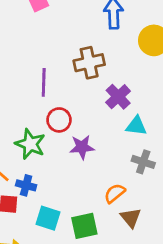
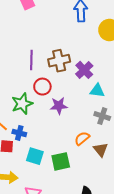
brown cross: (89, 63) -> (59, 61), moved
green star: (30, 144) -> (22, 104), turned 30
brown triangle: (131, 218) -> (101, 150), moved

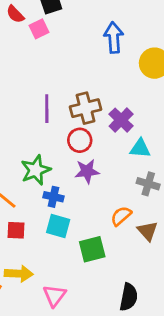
red circle: (42, 87) -> (80, 140), moved
blue cross: (19, 133) -> (53, 197), moved
cyan square: (35, 156) -> (58, 226), moved

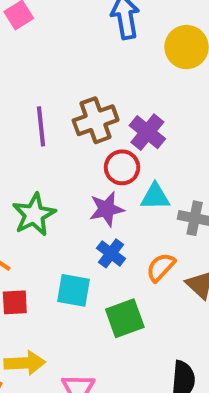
red circle: (80, 140) -> (122, 167), moved
cyan triangle: (140, 148) -> (155, 197), moved
blue cross: (53, 197) -> (111, 253), moved, turned 30

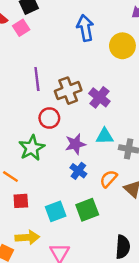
purple line: (41, 126) -> (37, 79), moved
red circle: (122, 167) -> (49, 118), moved
cyan square: (74, 290) -> (56, 211), moved, turned -30

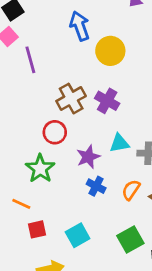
yellow circle: (122, 46) -> (110, 51), moved
purple line: (37, 79) -> (30, 60), moved
green square: (87, 210) -> (130, 239), moved

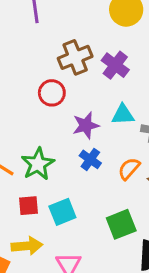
green star: (40, 169) -> (38, 164), moved
red square: (37, 229) -> (28, 206), moved

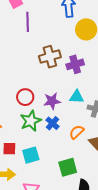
purple cross: (115, 65) -> (75, 64), turned 30
red circle: (52, 93) -> (25, 97), moved
green star: (38, 164) -> (31, 121), moved

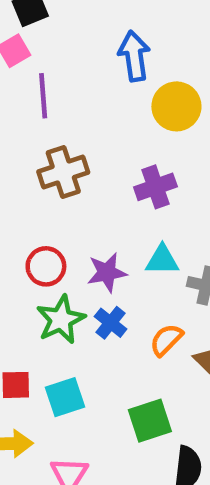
brown cross: (50, 57) -> (63, 172), moved

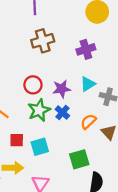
cyan triangle: (162, 260) -> (88, 84), turned -35

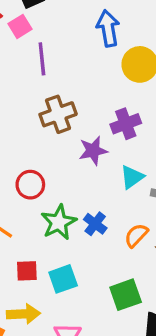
red circle: (33, 85) -> (30, 185), moved
purple star: (62, 89) -> (93, 151), moved

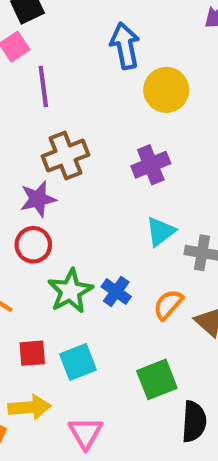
purple star: (93, 151) -> (38, 199), moved

